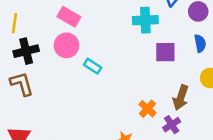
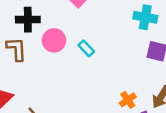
pink circle: (67, 45) -> (54, 40), moved

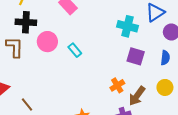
orange cross: (128, 100) -> (117, 85), moved

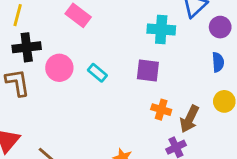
purple square: (136, 56) -> (148, 70), moved
orange cross: (117, 85) -> (161, 110), turned -32

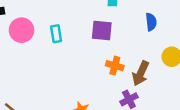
blue semicircle: (218, 62) -> (151, 22), moved
cyan rectangle: (97, 73) -> (56, 34), turned 42

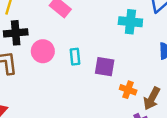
purple square: (102, 30) -> (105, 67), moved

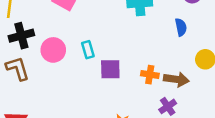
purple square: (105, 67) -> (110, 69), moved
brown arrow: (152, 98) -> (176, 79), turned -100

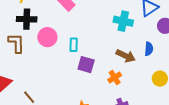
orange cross: (150, 75) -> (115, 78), turned 32
brown arrow: (176, 79) -> (126, 56), moved

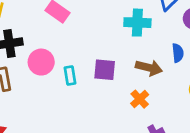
cyan rectangle: (74, 45) -> (70, 75), moved
purple square: (86, 65) -> (105, 70), moved

